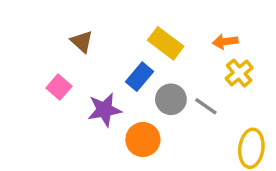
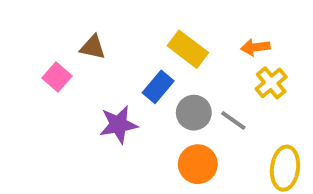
brown triangle: (82, 42) -> (93, 47), turned -30
pink square: (59, 87) -> (57, 77), moved
orange circle: (143, 140) -> (198, 164), moved

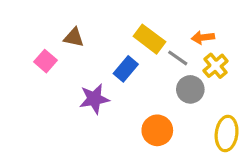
gray circle: (194, 113) -> (190, 89), moved
gray line: (233, 121) -> (178, 58), moved

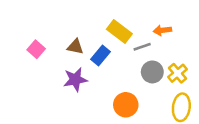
brown triangle: (74, 37) -> (75, 47), moved
gray line: (178, 58) -> (142, 47), turned -54
yellow cross: (216, 66) -> (178, 73), moved

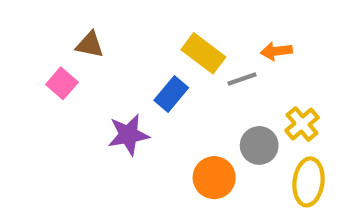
brown triangle: (75, 47) -> (90, 45), moved
gray circle: (152, 72) -> (259, 145), moved

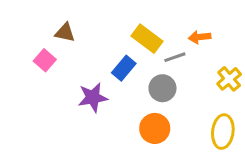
yellow cross: (302, 124) -> (229, 79), moved
gray circle: (259, 145) -> (162, 88), moved

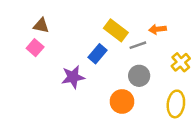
brown triangle: (65, 32) -> (41, 26), moved
gray circle: (162, 88) -> (139, 76), moved

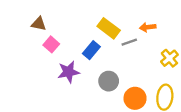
pink square: (35, 48) -> (51, 44), moved
gray circle: (139, 76) -> (109, 81), moved
orange circle: (122, 101) -> (135, 98), moved

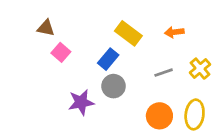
gray line: (129, 42) -> (164, 73), moved
purple star: (69, 72) -> (81, 102), moved
gray circle: (109, 81) -> (114, 86), moved

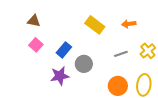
pink square: (61, 52) -> (36, 45), moved
blue rectangle: (108, 59) -> (64, 50), moved

